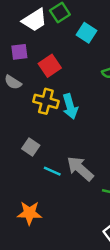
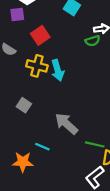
purple square: (19, 52) -> (17, 15), moved
cyan line: (52, 171) -> (42, 147), moved

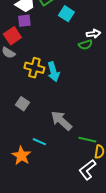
purple square: (17, 15) -> (24, 21), moved
red square: (40, 35) -> (12, 36), moved
orange star: (23, 162) -> (21, 156), turned 30

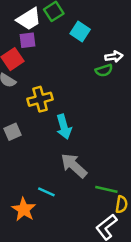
yellow cross: (34, 68) -> (40, 99), turned -30
cyan arrow: (53, 72) -> (64, 127), moved
gray square: (22, 104) -> (12, 132), moved, turned 32

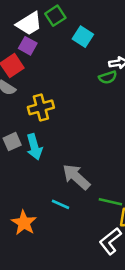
purple square: (27, 40) -> (28, 46), turned 36
cyan arrow: (64, 127) -> (34, 147), moved
cyan line: (46, 192) -> (61, 204), moved

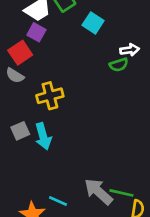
gray arrow: (76, 177) -> (99, 192), moved
cyan line: (61, 204) -> (58, 201), moved

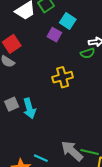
purple square: (36, 32) -> (54, 35), moved
yellow cross: (50, 96) -> (63, 77), moved

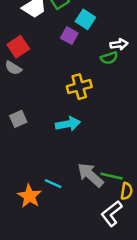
cyan arrow: (29, 108) -> (68, 124), moved, turned -84

